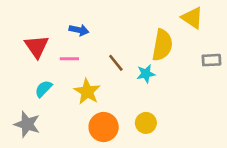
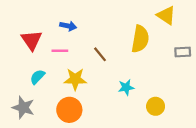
cyan star: (146, 74) -> (126, 87), moved
yellow star: (87, 91) -> (75, 79), turned -30
yellow circle: (146, 123) -> (156, 106), moved
orange circle: (104, 127) -> (69, 110), moved

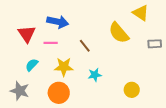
blue arrow: (68, 26) -> (58, 22), size x1.5
yellow semicircle: (140, 39) -> (119, 33), turned 130
cyan star: (126, 87) -> (95, 75), moved

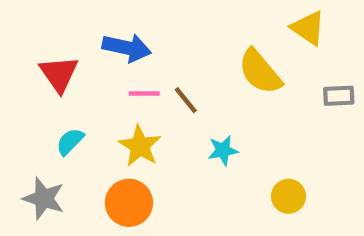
pink line: (51, 43) -> (144, 94), moved
yellow star: (64, 67) -> (140, 146), turned 30
cyan star: (95, 75) -> (223, 150), moved

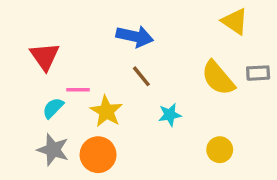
blue arrow: (127, 48) -> (135, 36), moved
yellow semicircle: (260, 72) -> (218, 78), moved
pink line: (144, 94) -> (78, 90), moved
gray star: (44, 198) -> (53, 150), moved

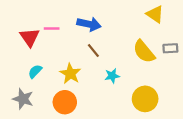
pink line: (78, 90) -> (52, 28), moved
gray star: (53, 150) -> (23, 99), moved
yellow circle: (220, 150) -> (145, 99), size x1.5

